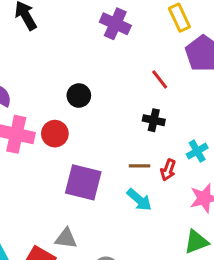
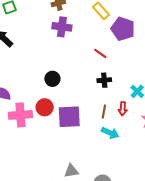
brown line: (140, 166) -> (104, 112), turned -64
purple square: (83, 182) -> (69, 117), moved

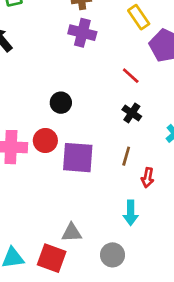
black cross: (104, 80) -> (132, 113), turned 32
red arrow: (123, 109) -> (148, 178), moved
cyan arrow: (110, 133) -> (131, 213), moved, turned 60

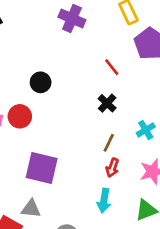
brown line: (126, 156) -> (109, 143), moved
purple square: (78, 158) -> (42, 168), moved
cyan arrow: (131, 213) -> (104, 201), moved

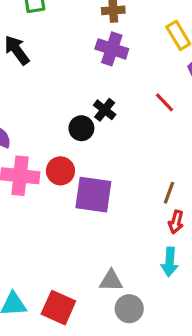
black cross: (107, 103) -> (105, 110), moved
purple square: (42, 168) -> (93, 195), moved
gray triangle: (31, 209) -> (111, 281), moved

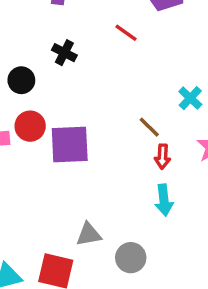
black circle: (81, 128) -> (21, 80), moved
brown line: (169, 193) -> (149, 127), turned -55
gray triangle: (111, 281) -> (89, 234), moved

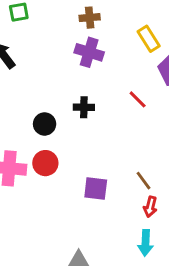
black cross: (64, 53) -> (84, 107), turned -36
purple square: (70, 145) -> (96, 188), moved, size x0.7

